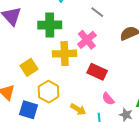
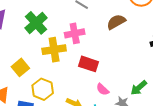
green cross: (50, 25) -> (36, 23), turned -35
pink cross: (87, 40) -> (75, 33), turned 36

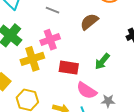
green arrow: (139, 88) -> (102, 61), moved
pink semicircle: (103, 89) -> (87, 91), size x1.5

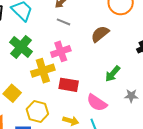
red rectangle: (69, 68) -> (69, 85), moved
gray star: (108, 101) -> (131, 96), moved

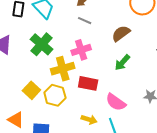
green arrow: (113, 74) -> (122, 62), moved
yellow hexagon: (37, 112) -> (55, 95), moved

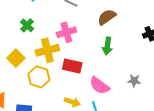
green cross: (42, 44) -> (27, 25), size x0.6
green arrow: (122, 62) -> (107, 46), turned -36
yellow square: (31, 90) -> (16, 58), moved

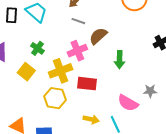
brown semicircle: (107, 17) -> (98, 36), moved
yellow square: (16, 58) -> (26, 72), moved
pink semicircle: (99, 86) -> (128, 103), moved

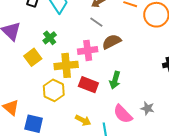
green arrow: (120, 60) -> (115, 80), moved

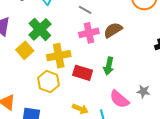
green cross: (50, 38) -> (40, 29), size x1.6
brown semicircle: (112, 42) -> (113, 30), moved
pink cross: (88, 50) -> (89, 33), moved

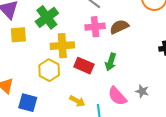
yellow square: (25, 50) -> (18, 35), moved, turned 30

